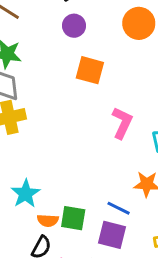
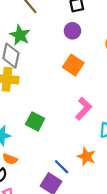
green square: (73, 218) -> (35, 121), moved

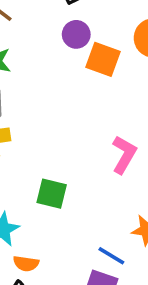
orange square: (73, 65) -> (103, 59), moved

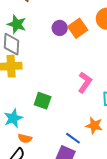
purple circle: (76, 34) -> (60, 28), moved
orange square: (103, 59) -> (78, 28), turned 30

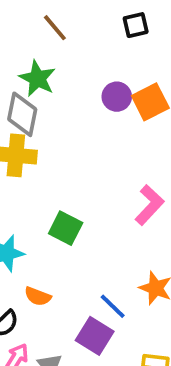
orange semicircle: (25, 138) -> (38, 296), moved

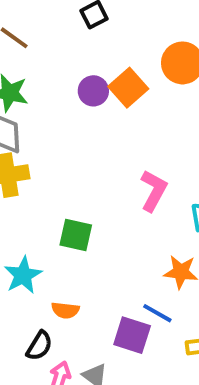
blue line: (113, 306) -> (157, 313), moved

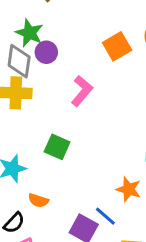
purple circle: (93, 91) -> (46, 52), moved
pink L-shape: (154, 191) -> (82, 91), moved

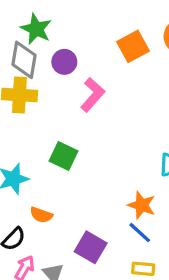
purple circle: (46, 52) -> (64, 62), moved
blue line: (105, 216) -> (140, 233), moved

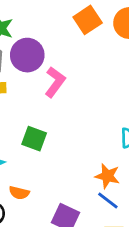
orange square: (133, 46) -> (88, 20), moved
purple circle: (64, 62) -> (27, 55), size x1.5

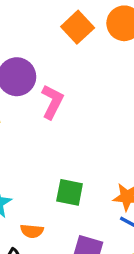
green square: (34, 139) -> (70, 192), moved

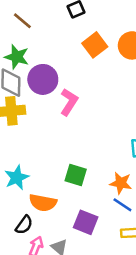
orange semicircle: (32, 231) -> (43, 203), size x1.5

